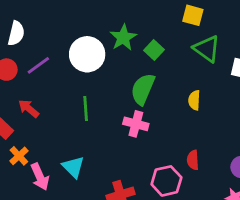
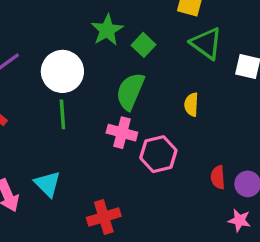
white circle: (87, 54) -> (62, 71), moved
red semicircle: (193, 160) -> (218, 177), moved
pink hexagon: (166, 181) -> (158, 154), moved

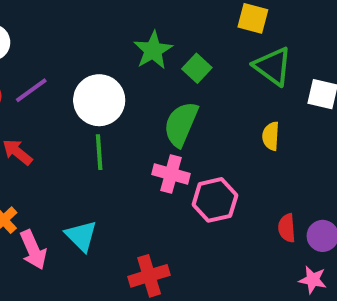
yellow semicircle: (191, 105) -> (271, 136), moved

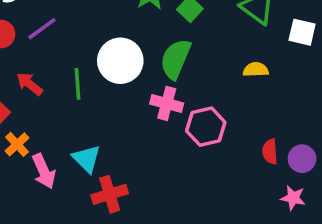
white circle: (99, 100) -> (120, 61), moved
yellow semicircle: (271, 136) -> (256, 70), turned 85
green line: (99, 152) -> (78, 84), moved
red cross: (149, 276) -> (110, 194), moved

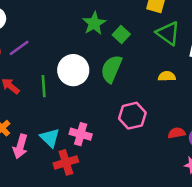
pink cross: (167, 103) -> (81, 134), moved
red semicircle: (270, 152) -> (177, 133), turned 84
pink arrow: (44, 171) -> (20, 146), turned 40

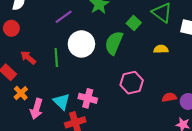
green square: (121, 34) -> (134, 23), moved
purple line: (19, 48) -> (64, 17), moved

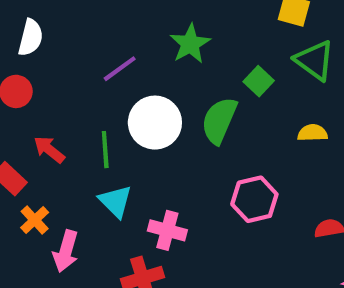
cyan triangle: (62, 101) -> (116, 201), moved

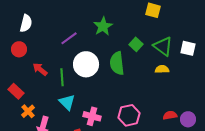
green triangle: (315, 60) -> (163, 46), moved
green semicircle: (219, 120) -> (117, 63), turned -30
red arrow: (49, 150) -> (40, 69), moved
pink hexagon: (254, 199) -> (129, 115), moved

